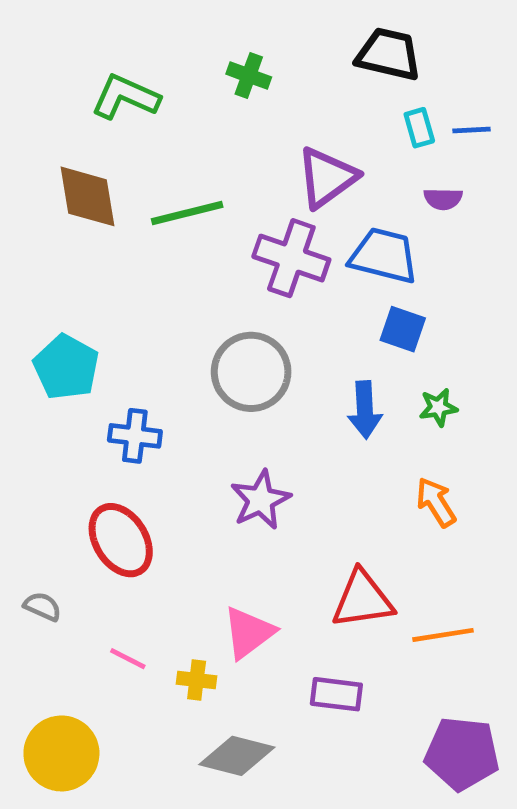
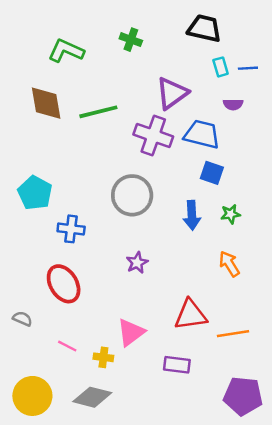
purple star: (261, 500) -> (137, 263), size x0.7
gray diamond: (237, 756) -> (92, 397), moved

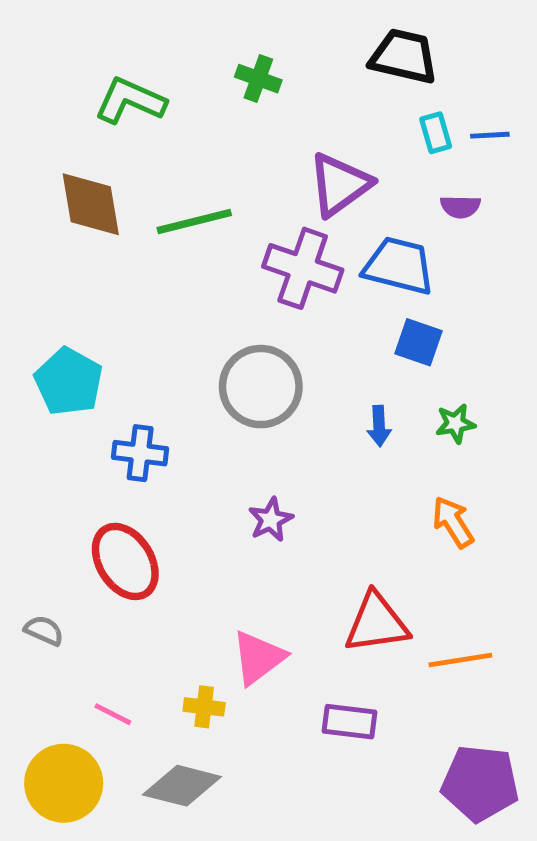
blue arrow: (192, 215) -> (379, 426), size x0.7
pink line: (67, 346) -> (113, 714), moved

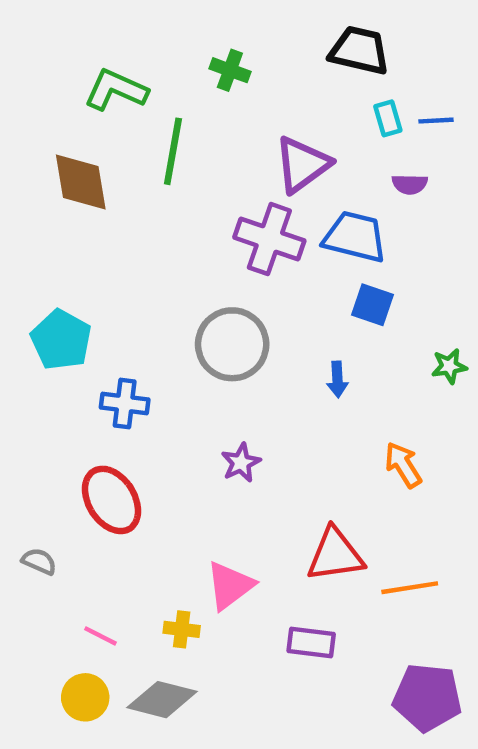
green line: (194, 221) -> (173, 151), moved, turned -66
green star: (455, 424) -> (449, 366), moved
yellow circle: (64, 783) -> (85, 697), moved, size x0.7

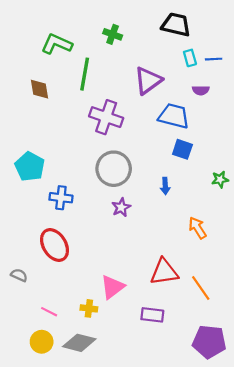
brown diamond: (81, 182) -> (39, 89), size x0.7
purple cross: (269, 239) -> (106, 117), moved
purple star: (241, 463) -> (121, 207), moved
orange line: (410, 588) -> (201, 288), turned 64

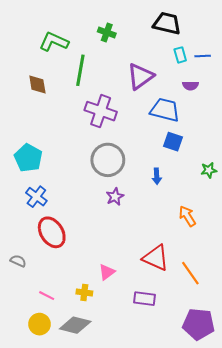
blue cross: (61, 198) -> (36, 197), moved, turned 30
red triangle: (164, 272) -> (156, 258), turned 32
pink triangle: (113, 287) -> (107, 272), size x0.7

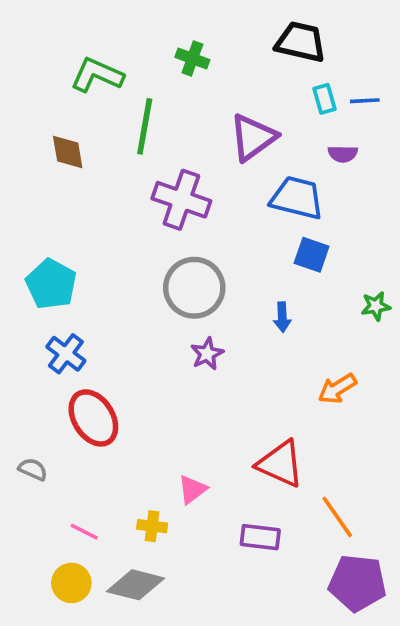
orange arrow: (187, 216) -> (337, 389), turned -90
orange line: (190, 273) -> (337, 517), moved

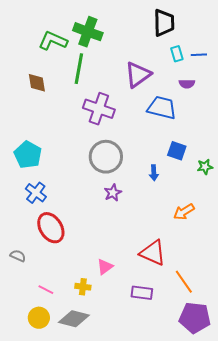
black trapezoid: (301, 42) -> (164, 23), turned 76
green cross: (192, 58) -> (88, 32), moved, size x1.6
blue square: (312, 255) -> (177, 151), moved

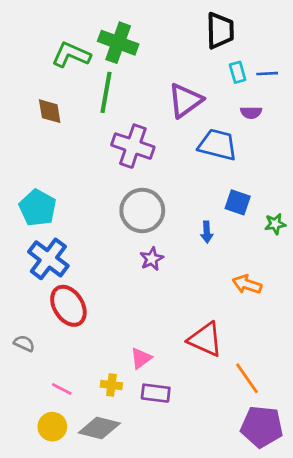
blue cross: (36, 193) -> (48, 259), size x1.4
orange arrow: (184, 212) -> (247, 284), turned 50
purple rectangle: (142, 293) -> (156, 393), moved

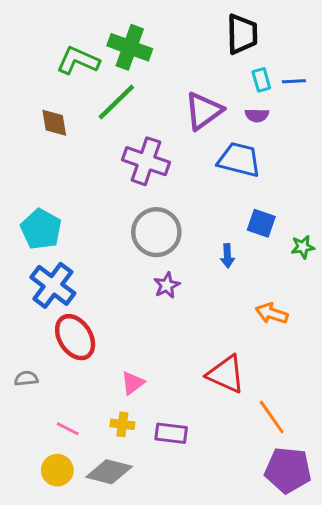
green line: (106, 92) -> (116, 102), turned 36
purple semicircle: (251, 113) -> (257, 115), moved
gray semicircle: (24, 343) -> (26, 379), turned -30
pink triangle: (141, 358) -> (133, 383), moved

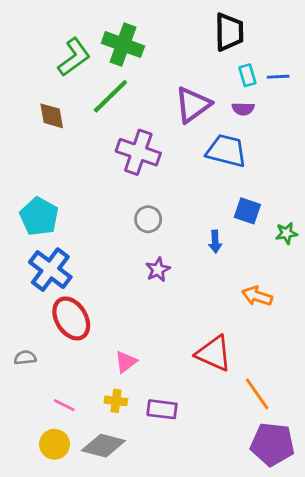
green L-shape: (78, 61) -> (74, 57), turned 120
gray circle: (156, 232) -> (148, 219), size x0.6

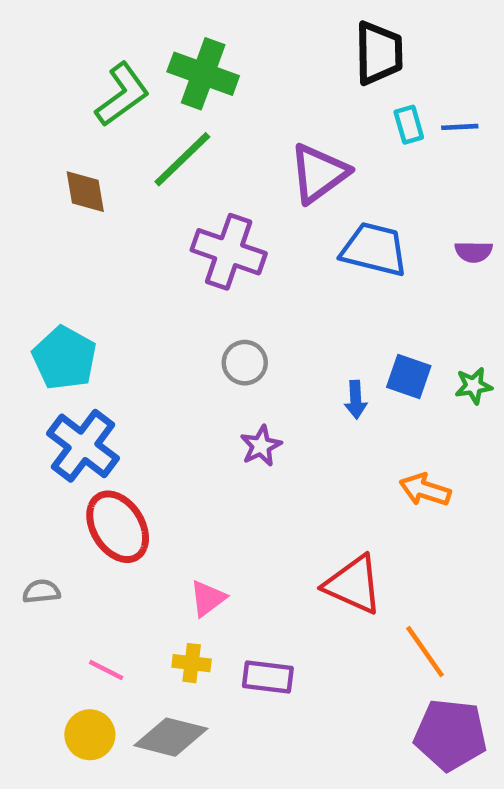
purple semicircle: (243, 109) -> (474, 252), moved
blue square: (247, 211) -> (409, 377), moved

